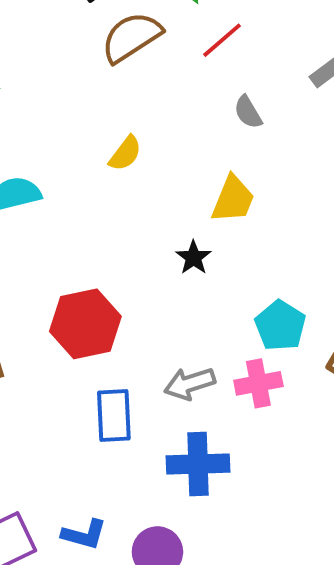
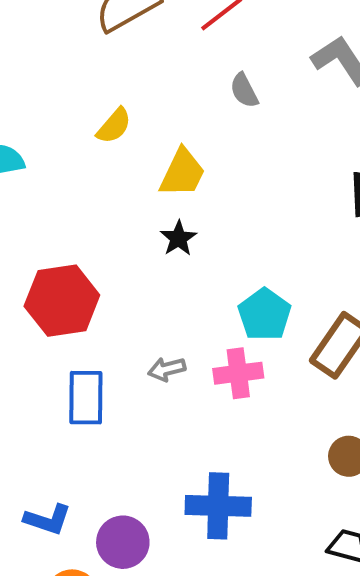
yellow trapezoid: (233, 199) -> (182, 173), moved
gray arrow: (190, 384) -> (167, 369), size x0.7
blue cross: (198, 464) -> (218, 506), moved

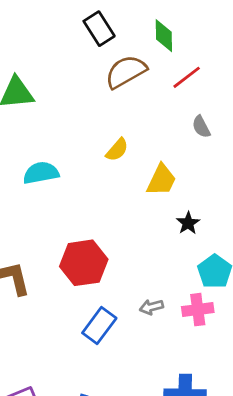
black star: (178, 238) -> (188, 223), moved
blue rectangle: (86, 398) -> (99, 326), turned 36

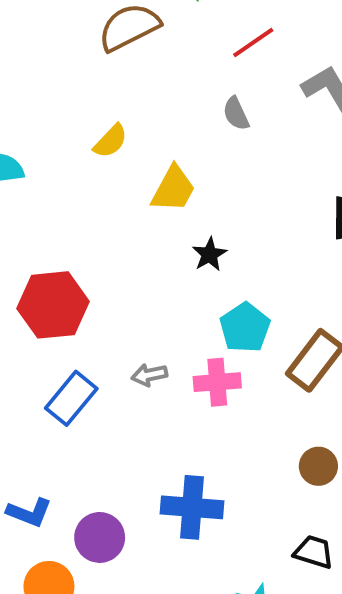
red line: (187, 77) -> (253, 42), moved

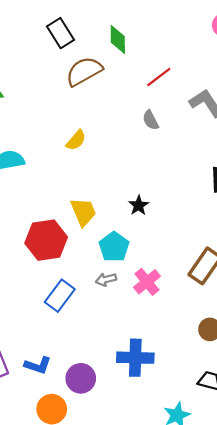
yellow trapezoid: (173, 189) -> (83, 212), moved, turned -48
cyan pentagon: (245, 328) -> (114, 247), moved
pink cross: (217, 382) -> (147, 282), turned -32

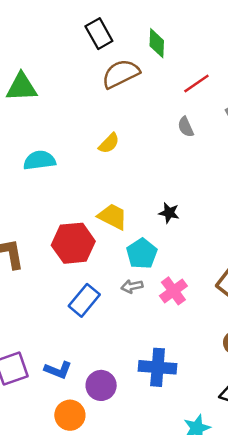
black star: (139, 205) -> (169, 213), turned -30
yellow trapezoid: (83, 212) -> (113, 217), turned -44

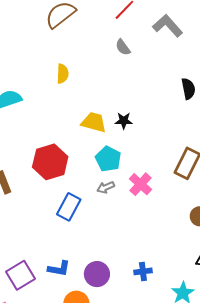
yellow semicircle: (109, 143) -> (63, 74), turned -30
yellow trapezoid: (113, 217) -> (94, 122), moved
blue cross: (158, 367) -> (143, 271), moved, size x0.6

